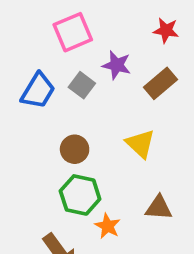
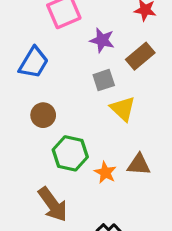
gray square: (82, 85) -> (104, 80), moved, turned 35
brown circle: (75, 149) -> (43, 115), moved
orange star: (107, 226) -> (105, 172), moved

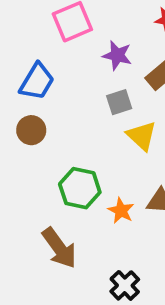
brown circle: (43, 115) -> (31, 130), moved

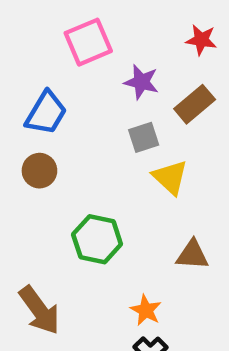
orange star: (121, 211) -> (146, 310), moved
brown arrow: (59, 248) -> (39, 310), moved

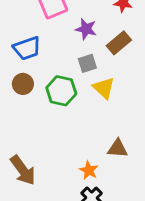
blue trapezoid: (46, 113) -> (27, 48), turned 40
green hexagon: (97, 239) -> (61, 91), moved
brown triangle: (192, 255) -> (118, 148), moved

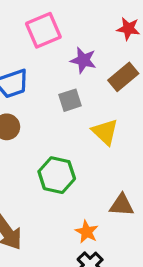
gray square: (87, 63) -> (70, 100), moved
green hexagon: (61, 91) -> (57, 175), moved

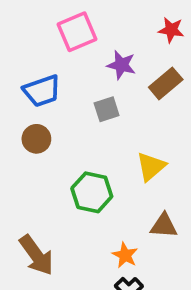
yellow triangle: (105, 132) -> (151, 167), moved, turned 36

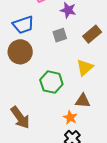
brown rectangle: (166, 83) -> (92, 34), moved
brown circle: (36, 139) -> (20, 52), size x1.5
brown triangle: (164, 226) -> (83, 101), moved

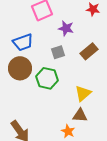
yellow triangle: (85, 67) -> (83, 93), moved
green hexagon: (51, 82) -> (47, 78), moved

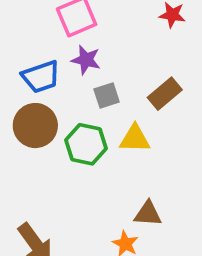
purple star: (66, 28) -> (86, 60), moved
yellow triangle: (83, 93) -> (135, 139), moved, turned 42

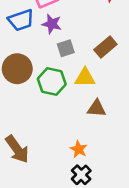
blue trapezoid: (41, 77) -> (21, 20), moved
brown triangle: (148, 214) -> (97, 108), moved

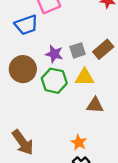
purple star: (52, 24) -> (54, 54), moved
gray square: (66, 48) -> (78, 50), moved

